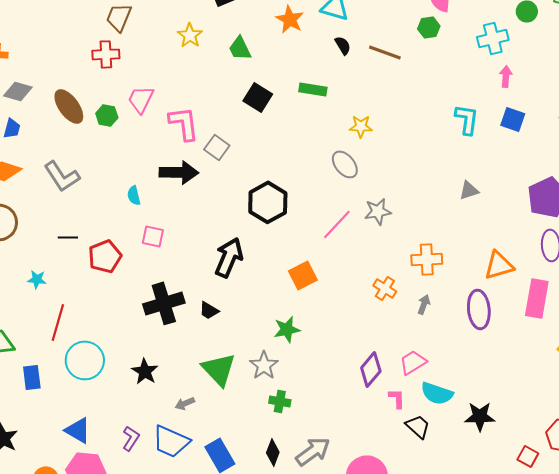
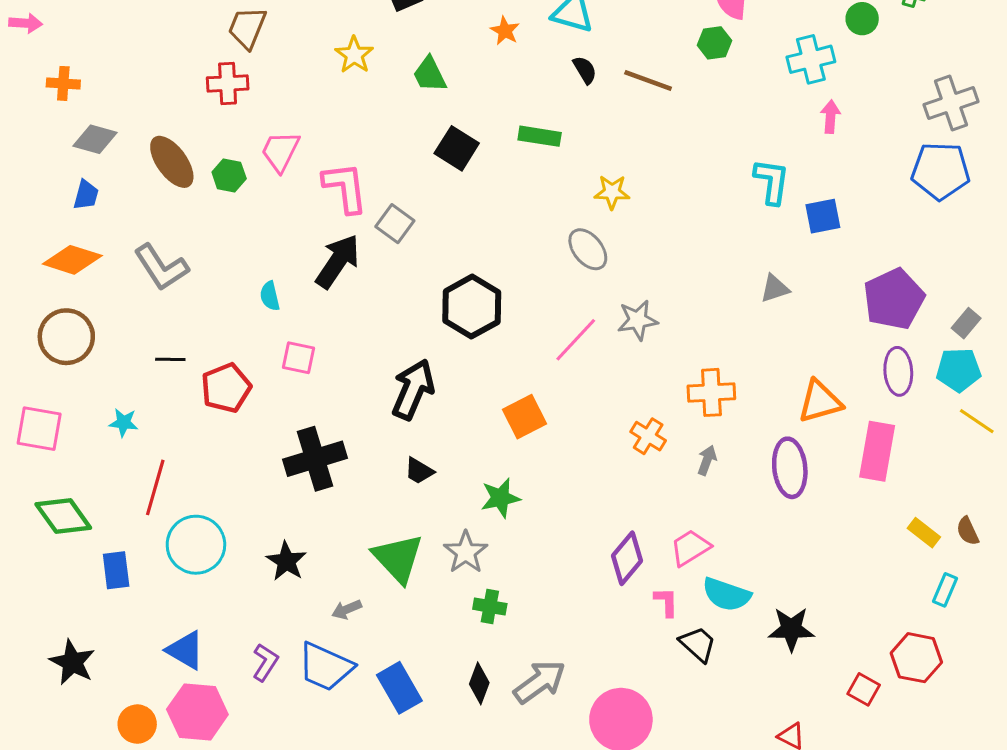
orange star: (290, 19) -> (505, 31), size x0.7
blue square: (513, 119) -> (823, 216), moved, turned -30
black arrow: (179, 172) -> (338, 261), turned -57
black trapezoid: (209, 310) -> (419, 471), moved

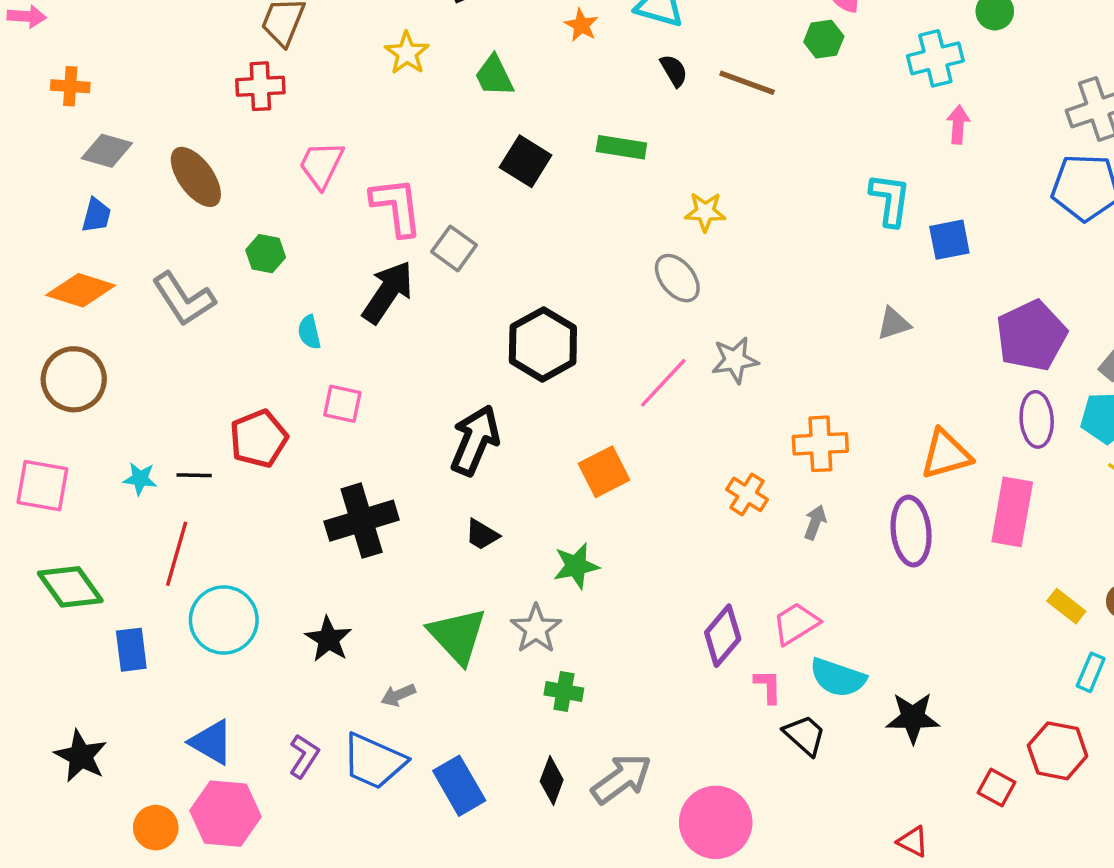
green hexagon: (229, 175) -> (266, 254), moved
black line: (170, 359) -> (194, 475), moved

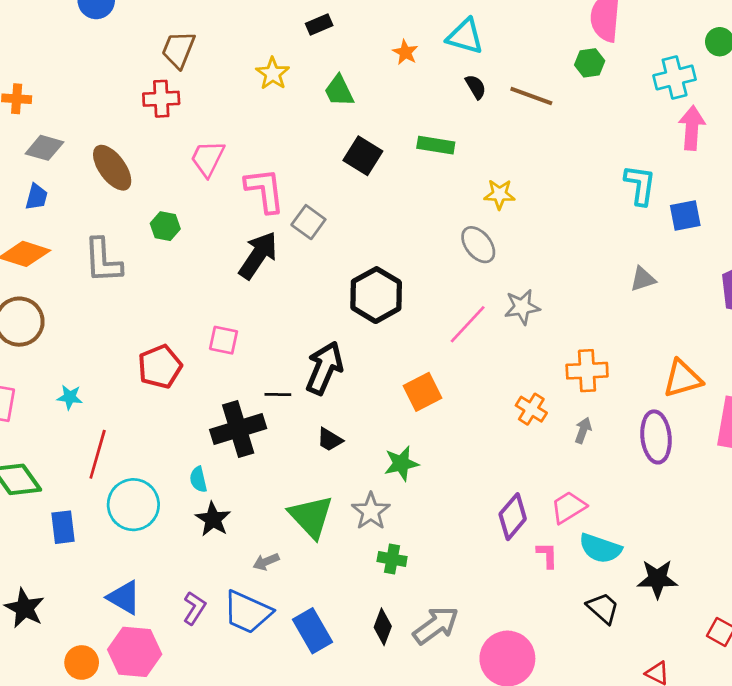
pink arrow: (958, 125) -> (692, 128), size x1.5
gray L-shape: (184, 299) -> (103, 261), turned 30
cyan semicircle: (309, 332) -> (198, 479), moved
black line: (194, 475) -> (278, 395), moved
black trapezoid: (805, 735) -> (603, 608), moved

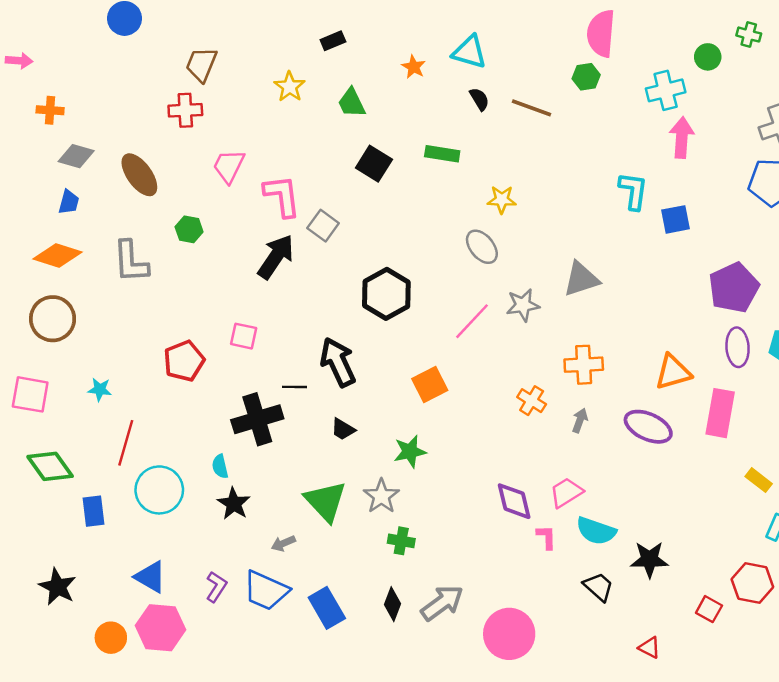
gray triangle: (643, 279) -> (581, 279), moved, size x1.5
black arrow: (324, 368) -> (338, 362), turned -48
purple ellipse: (656, 437) -> (648, 427), turned -60
purple diamond: (513, 517) -> (514, 501), turned -54

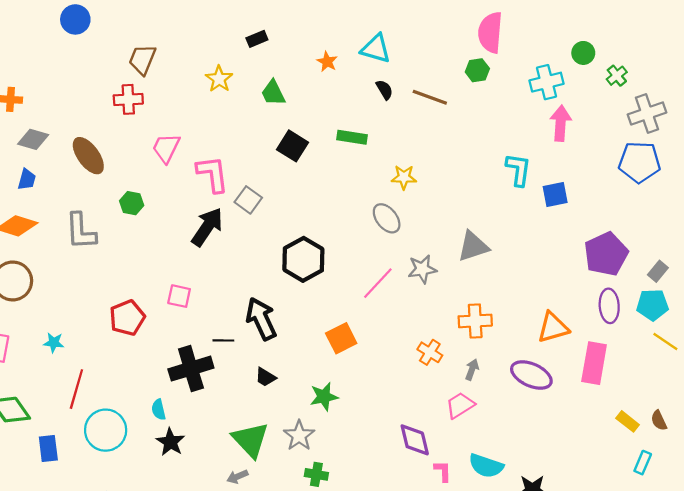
green cross: (749, 35) -> (617, 76), moved, turned 36
pink trapezoid: (566, 492) -> (460, 405), moved
gray arrow: (283, 543) -> (237, 477), moved

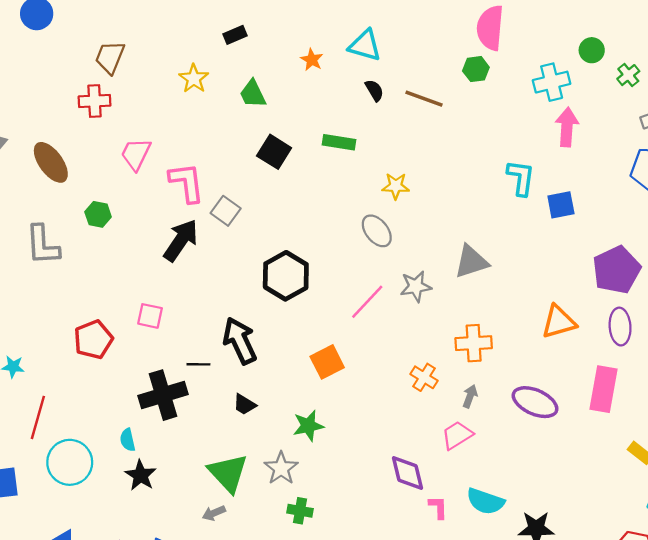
orange triangle: (553, 327) -> (559, 322), moved

